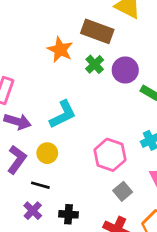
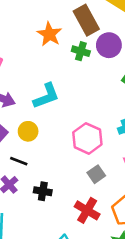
brown rectangle: (97, 31) -> (86, 20), turned 36
green cross: (95, 64) -> (81, 51), turned -36
purple circle: (125, 70) -> (109, 45), moved

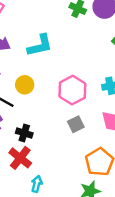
yellow circle: (28, 131) -> (25, 85), moved
red cross: (87, 210) -> (20, 158), moved

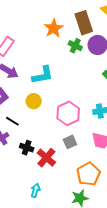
yellow circle: (25, 85) -> (34, 101), moved
red cross: (20, 158) -> (46, 158), moved

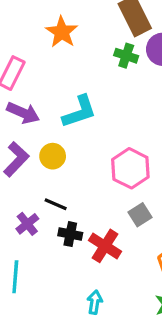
orange star: (54, 28) -> (62, 32), moved
yellow circle: (34, 101) -> (53, 156), moved
black line: (12, 121) -> (56, 204), moved

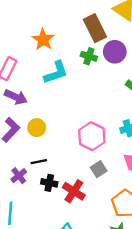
cyan L-shape: (79, 112) -> (56, 73), moved
black line: (56, 204) -> (39, 162), turned -35

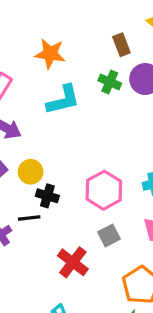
brown rectangle: (95, 28) -> (121, 45), size x0.6
orange star: (43, 40) -> (50, 54), turned -30
black cross: (49, 183) -> (47, 196), moved

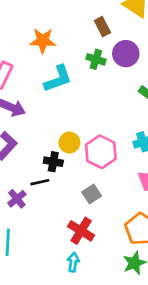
yellow circle: (31, 172) -> (69, 143), moved
gray square: (109, 235) -> (92, 194), moved
red cross: (73, 262) -> (81, 231), moved

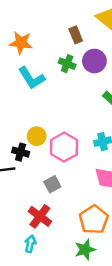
cyan L-shape: (58, 79) -> (32, 78), turned 72

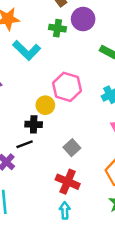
pink hexagon: (64, 147) -> (67, 87), moved

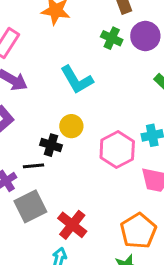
cyan L-shape: (27, 50) -> (77, 80), moved
pink hexagon: (67, 87) -> (117, 150), moved
gray square: (72, 148) -> (30, 206), moved, size x1.5

